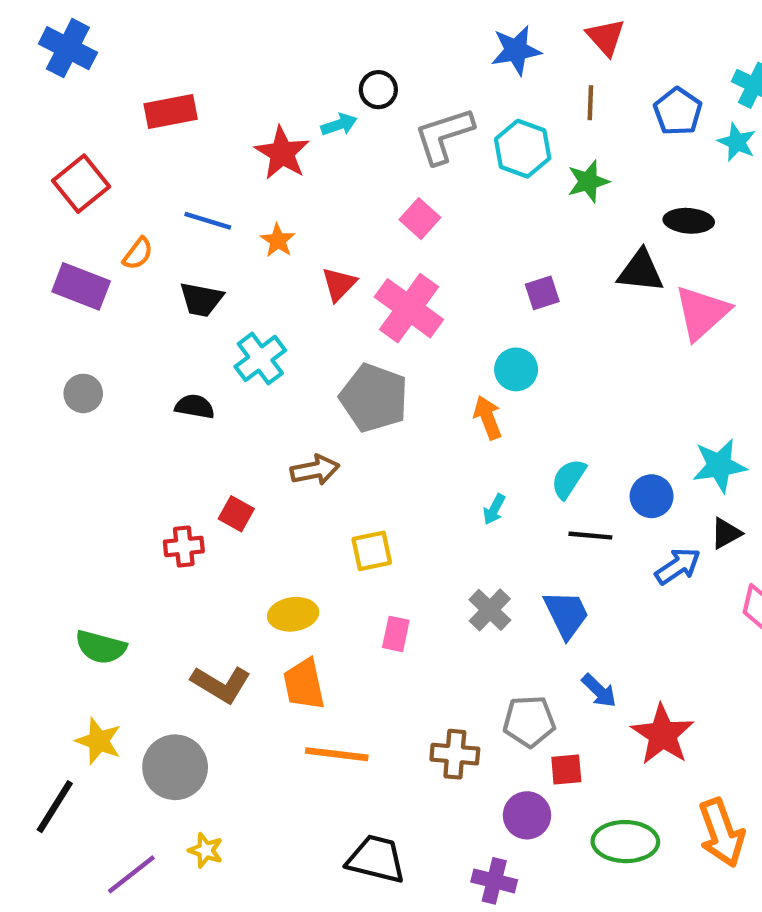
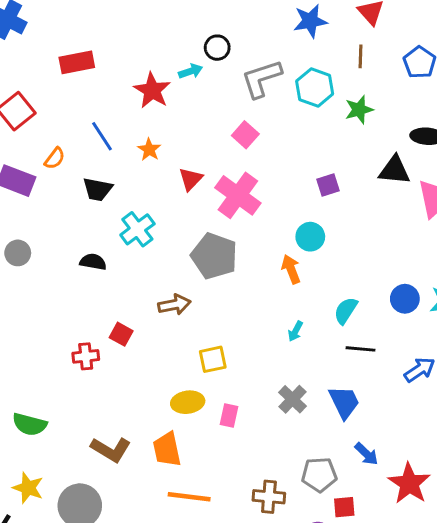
blue line: (208, 221) -> (102, 136), turned 40
blue circle: (652, 496) -> (405, 299), moved
yellow ellipse: (293, 614) -> (188, 402), moved

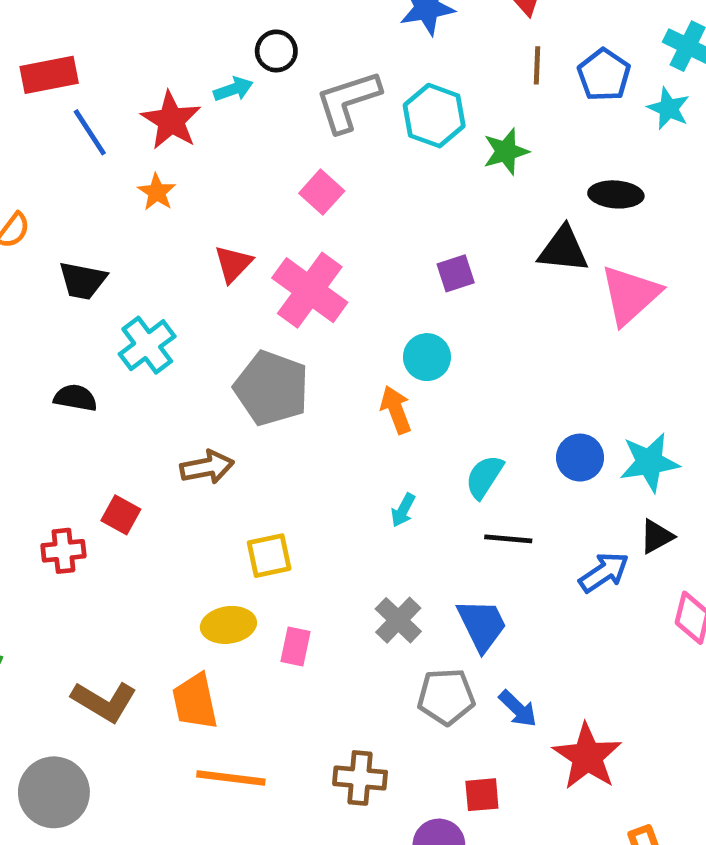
brown line: (361, 56) -> (537, 65), moved
blue line: (102, 136) -> (90, 132), moved
orange star: (149, 150) -> (157, 192), moved
gray pentagon: (319, 475) -> (446, 697), moved

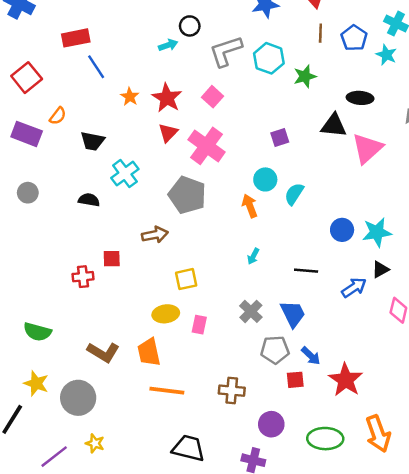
red star: (171, 120) -> (167, 98), moved
cyan semicircle: (484, 477) -> (294, 194), moved
red square: (121, 515) -> (112, 259), turned -30
red square: (482, 795) -> (295, 380), moved

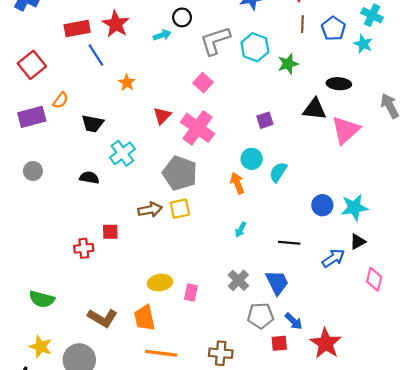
red star: (167, 98) -> (116, 24), moved
purple rectangle: (27, 134) -> (32, 117), turned -36
yellow square: (186, 279) -> (180, 209), moved

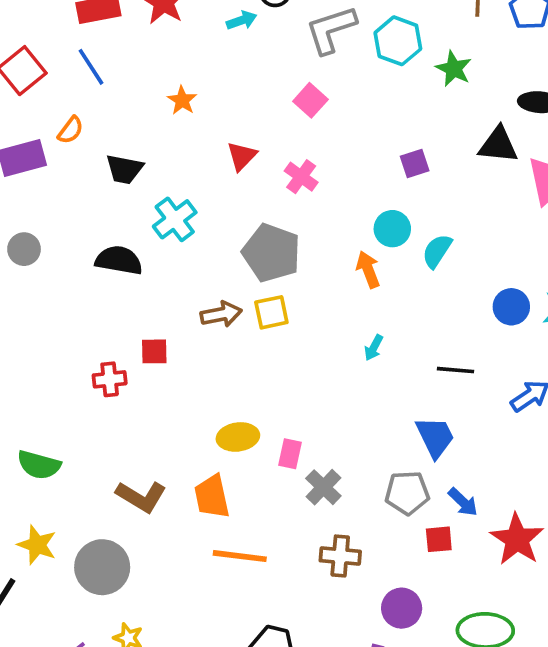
blue line: (96, 55) -> (91, 67), moved
green star: (288, 64) -> (454, 69), turned -30
pink cross: (197, 128) -> (301, 177), size x0.6
black semicircle: (89, 178) -> (119, 260), size x1.4
gray cross: (238, 280) -> (323, 487), moved

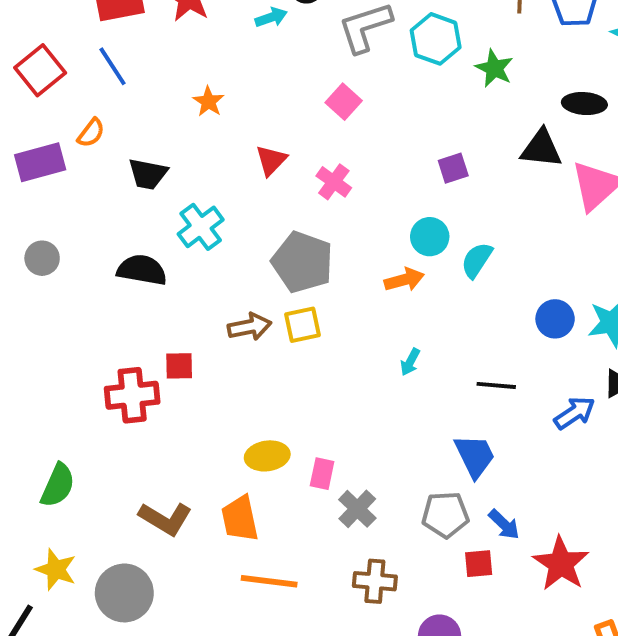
orange arrow: (368, 270) -> (404, 280), turned 96
red cross: (110, 379) -> (132, 395), size x1.5
green semicircle: (39, 465) -> (58, 485), turned -81

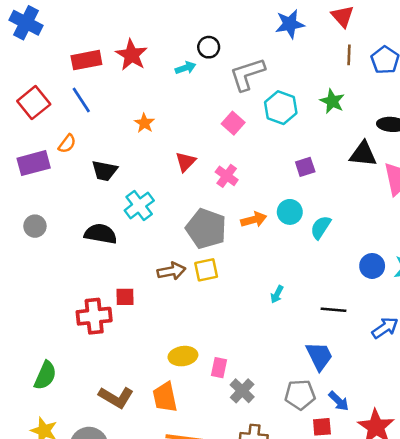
cyan hexagon: (436, 39) -> (281, 108), moved
orange arrow: (404, 280) -> (254, 220), moved

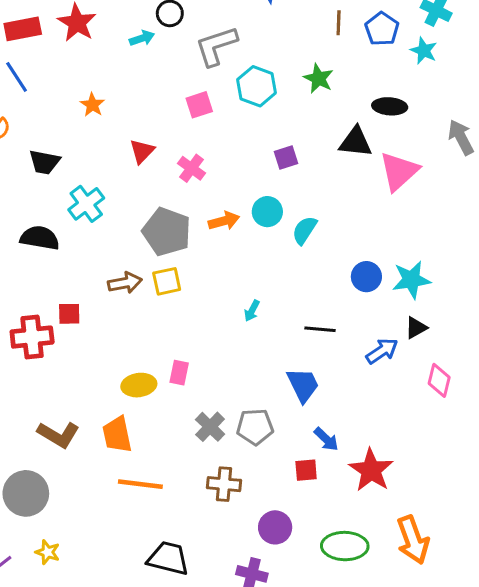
pink square: (233, 123) -> (199, 105), turned 30
pink rectangle: (219, 368) -> (179, 373), moved
gray pentagon: (300, 395) -> (255, 427), moved

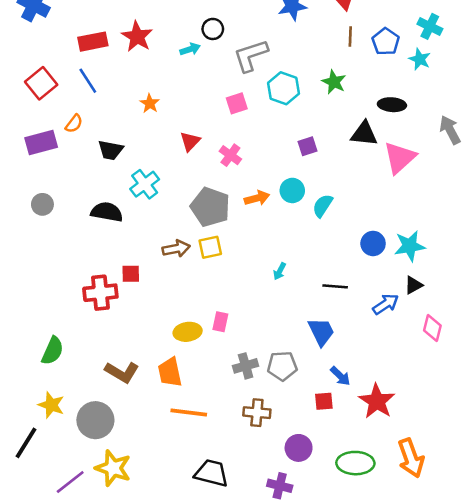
gray cross: (210, 427) -> (246, 366), turned 30
yellow star: (48, 552) -> (113, 468), size x1.8

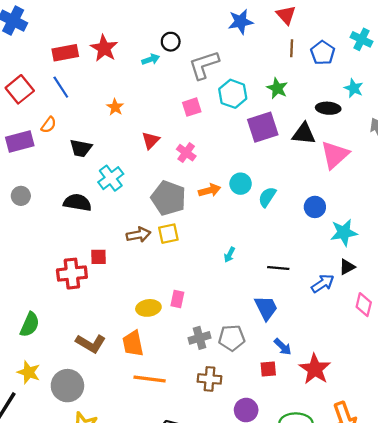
cyan star: (420, 59) -> (354, 88), moved
purple square: (307, 146) -> (263, 127), moved, size x1.8
blue circle: (373, 243) -> (315, 207), moved

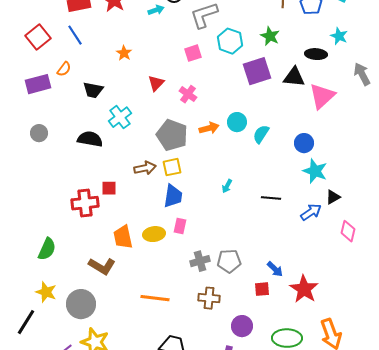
cyan star: (344, 232) -> (315, 171), moved, turned 30
blue trapezoid: (266, 308) -> (173, 196), moved, turned 35
orange trapezoid: (133, 343) -> (123, 237), moved

